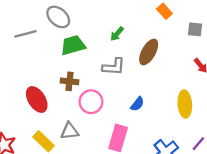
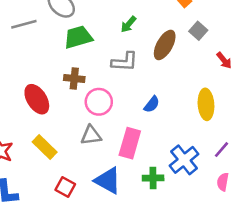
gray square: (195, 29) -> (198, 31), moved, turned 35
gray triangle: (70, 131) -> (91, 135), moved

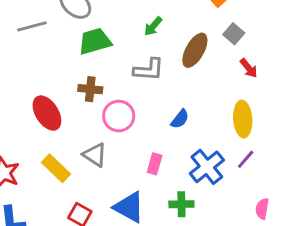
red arrow: (224, 60) -> (249, 68), moved
gray triangle: (91, 135) -> (95, 155), moved, turned 40
pink rectangle: (130, 143) -> (155, 164), size x0.6
purple line: (221, 150) -> (246, 159), moved
blue cross: (184, 160) -> (207, 167), moved

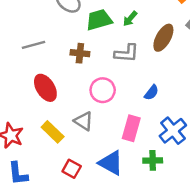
gray line: (32, 26) -> (33, 45), moved
green trapezoid: (95, 41) -> (99, 20), moved
brown cross: (90, 89) -> (80, 53), moved
pink rectangle: (155, 164) -> (131, 128), size x1.5

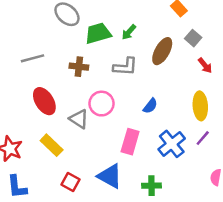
gray triangle: (84, 121) -> (79, 119), moved
green cross: (153, 160) -> (151, 186), moved

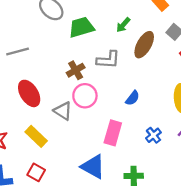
green arrow: (129, 32) -> (123, 25), moved
brown cross: (79, 67) -> (76, 70), moved, turned -36
blue cross: (172, 144) -> (153, 135), size x0.6
red square: (71, 182) -> (36, 172), moved

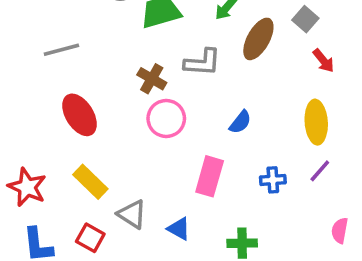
brown cross: (76, 70) -> (152, 79), turned -30
gray triangle: (63, 111) -> (132, 214), moved
blue cross: (153, 135) -> (273, 180), turned 35
blue triangle: (93, 167) -> (179, 229), size x0.6

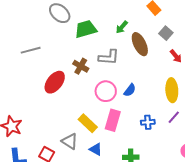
brown ellipse: (258, 39) -> (140, 44), turned -55
red ellipse: (80, 115) -> (55, 82), moved, turned 70
pink circle: (166, 118) -> (106, 91), moved
yellow rectangle: (90, 182) -> (88, 123), moved

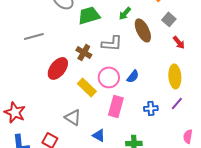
yellow rectangle: (88, 123) -> (87, 87), moved
gray triangle: (70, 141) -> (73, 117), moved

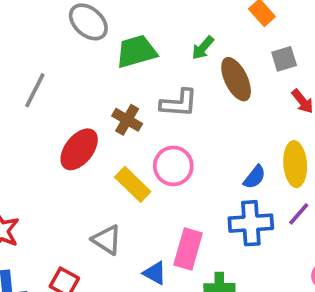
gray square: (169, 19) -> (284, 59), turned 32
gray line: (34, 36) -> (35, 90), turned -48
blue semicircle: (133, 76) -> (255, 177), moved
pink rectangle: (116, 106) -> (188, 249), moved
blue cross: (151, 108) -> (251, 223), size x1.6

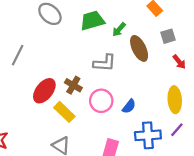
green trapezoid: (136, 51) -> (92, 21), moved
brown cross: (127, 120) -> (73, 85), moved
blue semicircle: (255, 177) -> (129, 106), moved
yellow rectangle: (133, 184) -> (64, 112), moved

